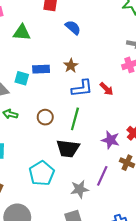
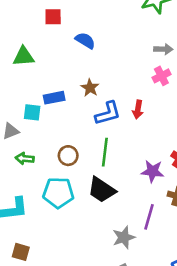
red arrow: (106, 89) -> (138, 109), turned 64
black trapezoid: (68, 148) -> (102, 190), turned 35
cyan pentagon: (42, 173) -> (58, 193), moved, turned -30

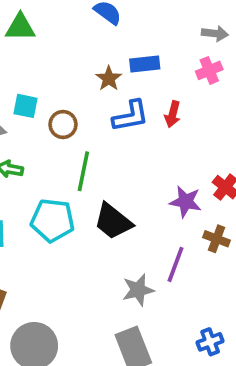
blue rectangle: (54, 98) -> (145, 64), moved
green line: (105, 152) -> (83, 171), moved
brown circle: (68, 156) -> (63, 124), moved

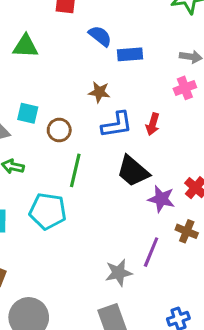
blue rectangle: (145, 64) -> (130, 54), moved
brown star: (109, 78) -> (99, 92), turned -30
black trapezoid: (113, 221) -> (133, 171), moved

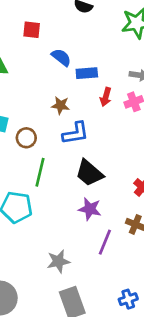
red arrow: (153, 124) -> (106, 97), moved
purple star: (161, 199) -> (90, 209), moved
gray star: (119, 273) -> (58, 261), moved

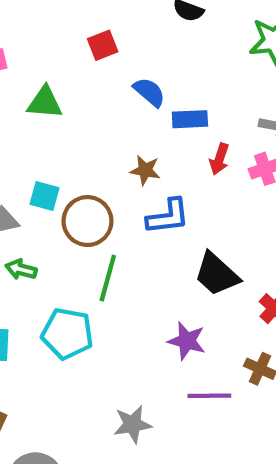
red square: (32, 30) -> (103, 45), turned -30
brown circle: (26, 138) -> (87, 221), size x1.5
black trapezoid: (89, 173) -> (217, 274), moved
purple line: (105, 242) -> (209, 396), turned 65

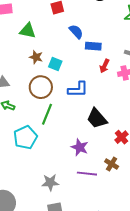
brown star: (145, 170) -> (36, 57), moved
cyan square: (45, 196) -> (55, 64), moved
cyan pentagon: (67, 334) -> (25, 137), turned 30

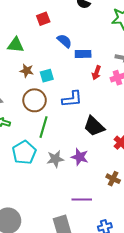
cyan square: (55, 64) -> (47, 76), turned -32
brown cross: (112, 164) -> (113, 179), moved
purple line: (87, 174) -> (82, 200), moved
gray star: (50, 182) -> (55, 159), moved

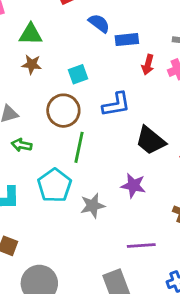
brown star: (27, 71) -> (32, 64), moved
gray star: (55, 159) -> (93, 206), moved

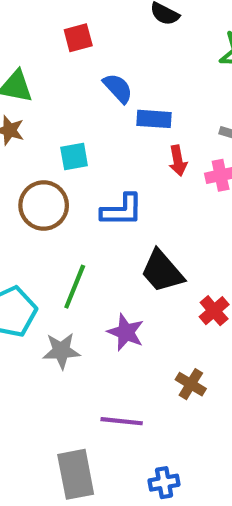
red arrow: (148, 65) -> (178, 161), turned -36
green line: (79, 147) -> (75, 287), moved

